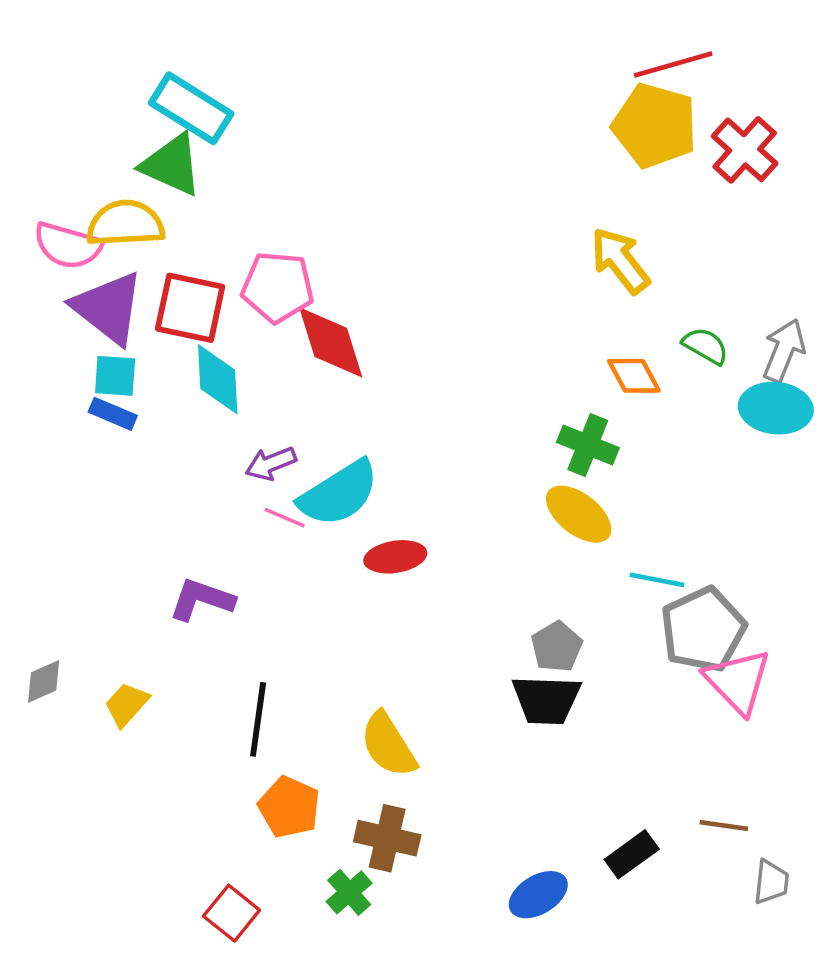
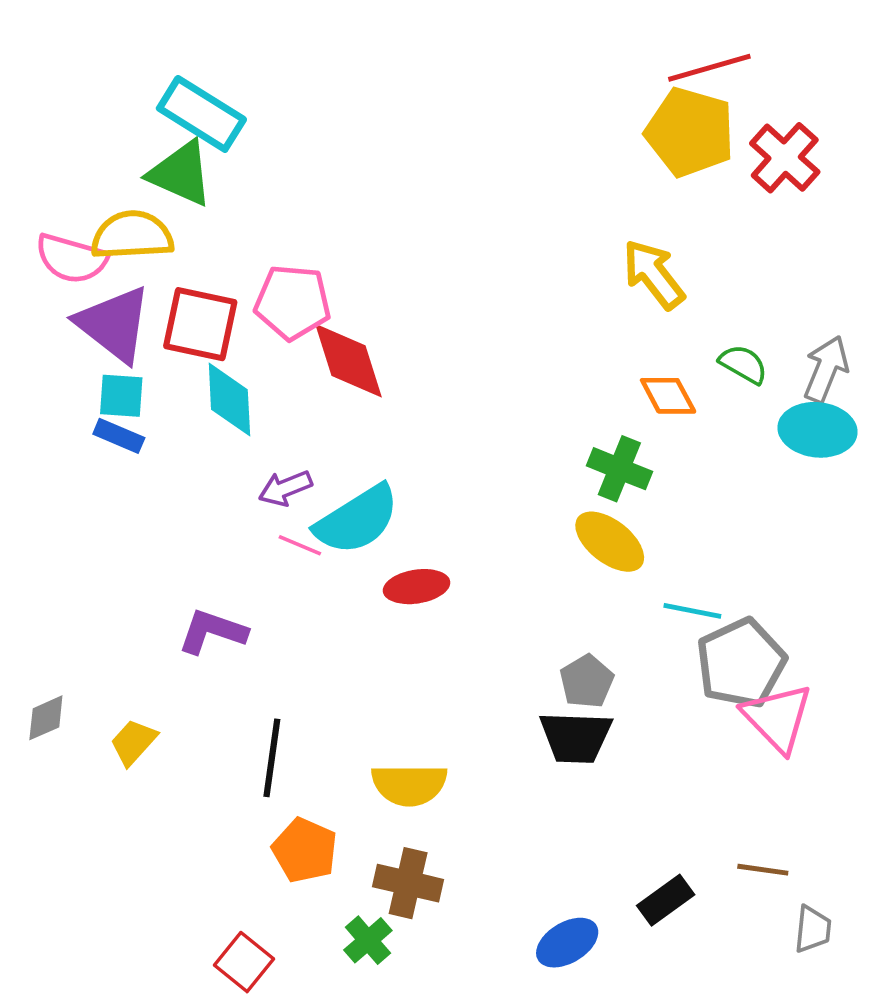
yellow semicircle: (388, 745) -> (409, 785), turned -58

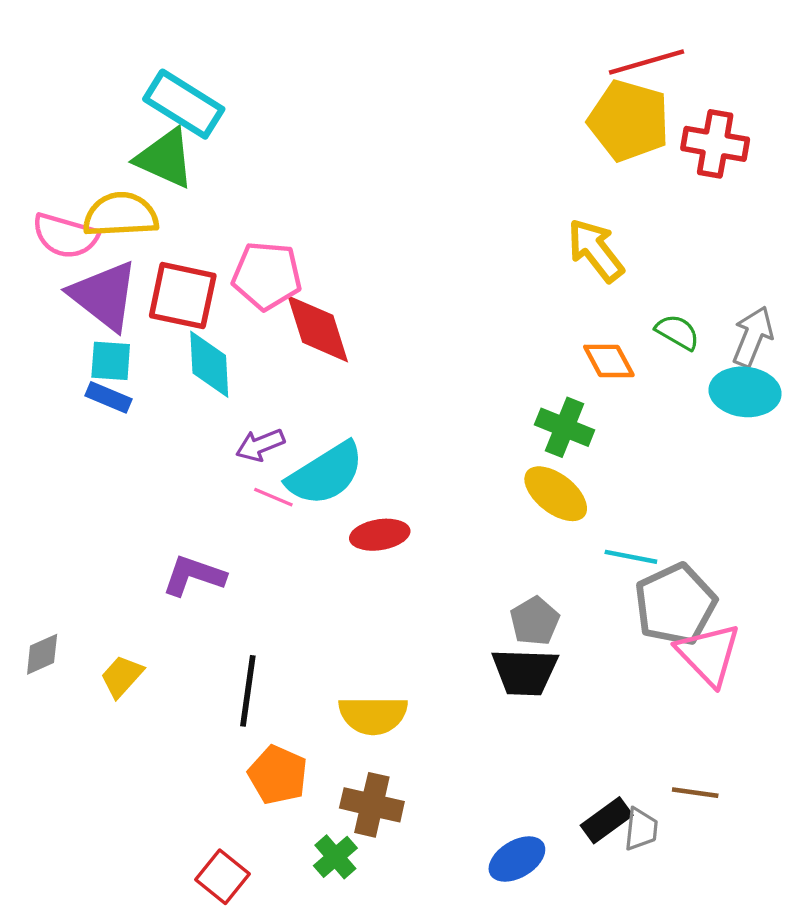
red cross: (785, 158) -> (715, 144), turned -32
gray trapezoid: (813, 929) -> (641, 829), moved

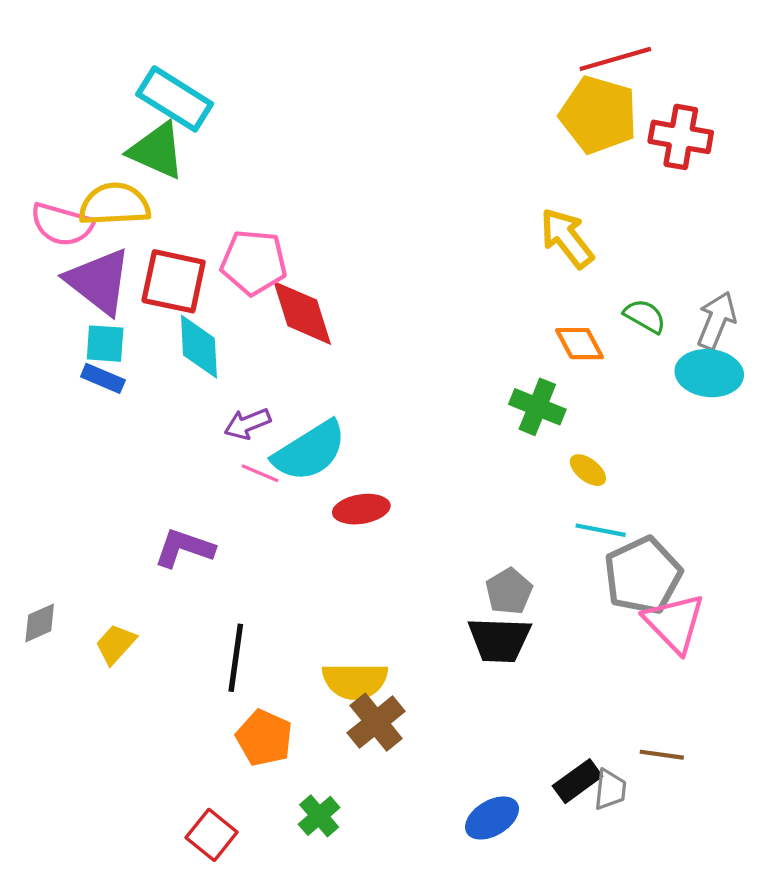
yellow ellipse: (556, 494) -> (588, 470), moved, size x0.6
brown cross: (372, 805) -> (376, 722), moved, turned 38

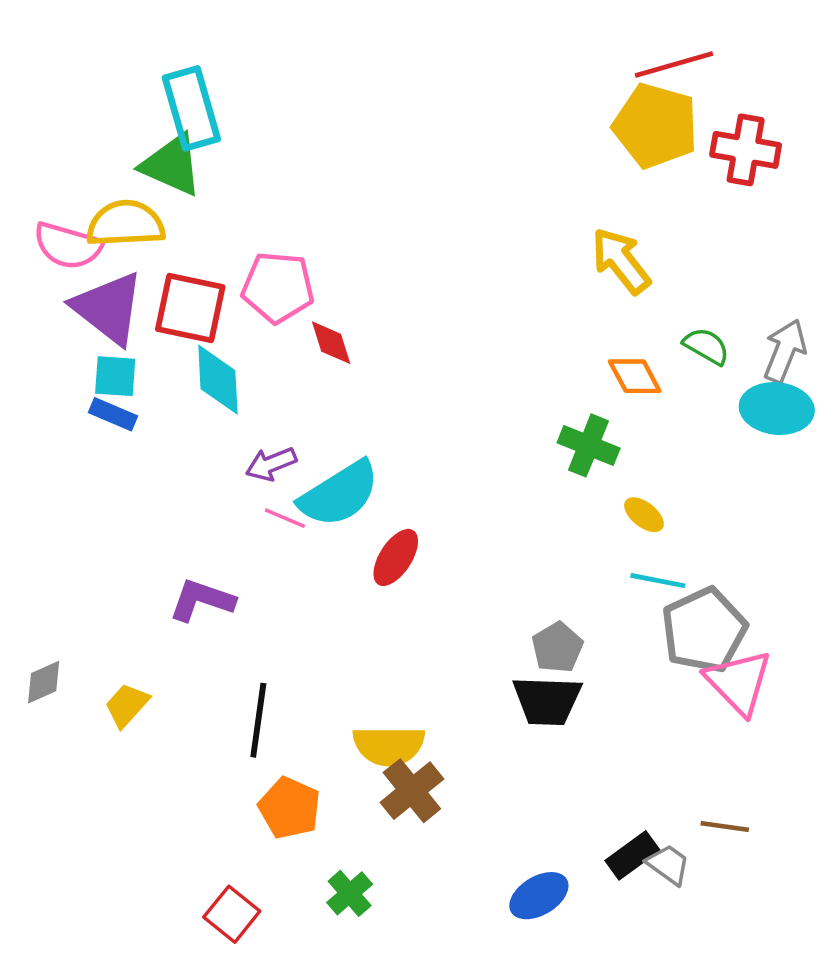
cyan rectangle: (175, 99) -> (191, 108), turned 42
red diamond: (302, 313) -> (331, 343), size x0.6
red ellipse: (361, 509) -> (396, 557), turned -48
gray trapezoid: (610, 790) -> (668, 865), turned -60

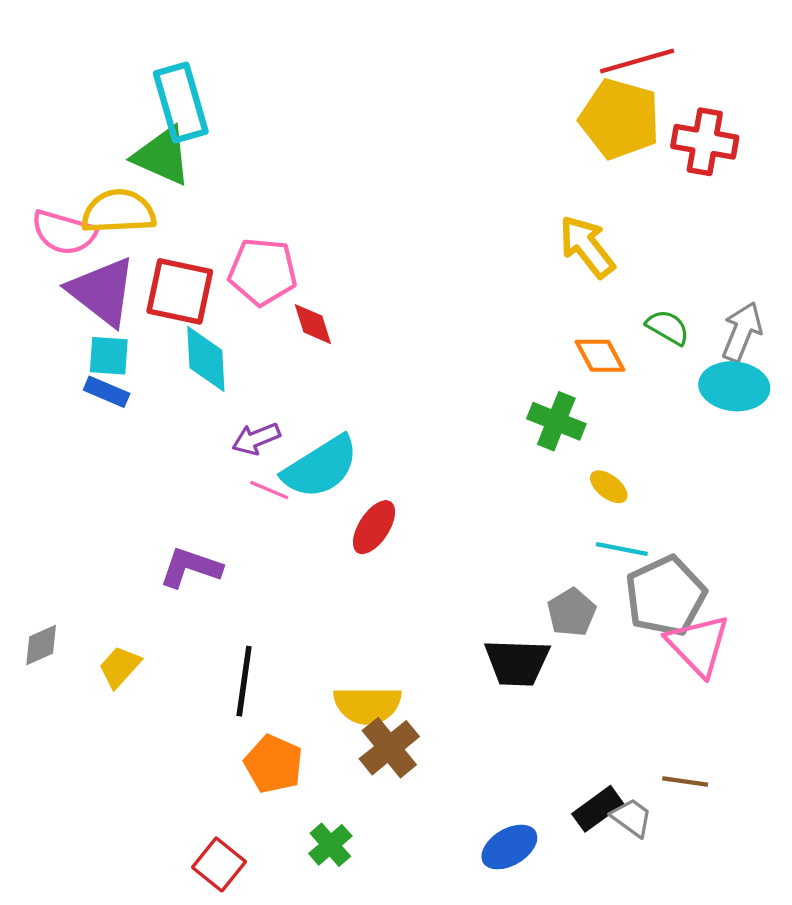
gray pentagon: (557, 647) -> (572, 612), moved

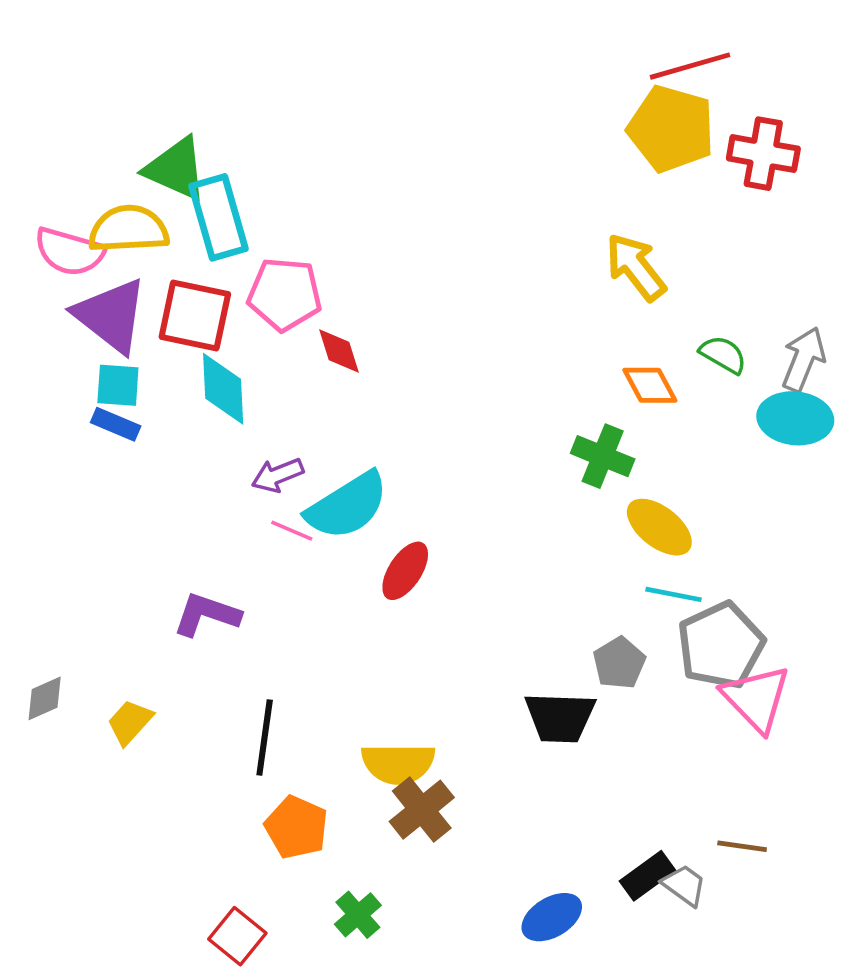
cyan rectangle: (181, 102) -> (218, 217), moved
yellow ellipse: (609, 487) -> (659, 527), size x1.6

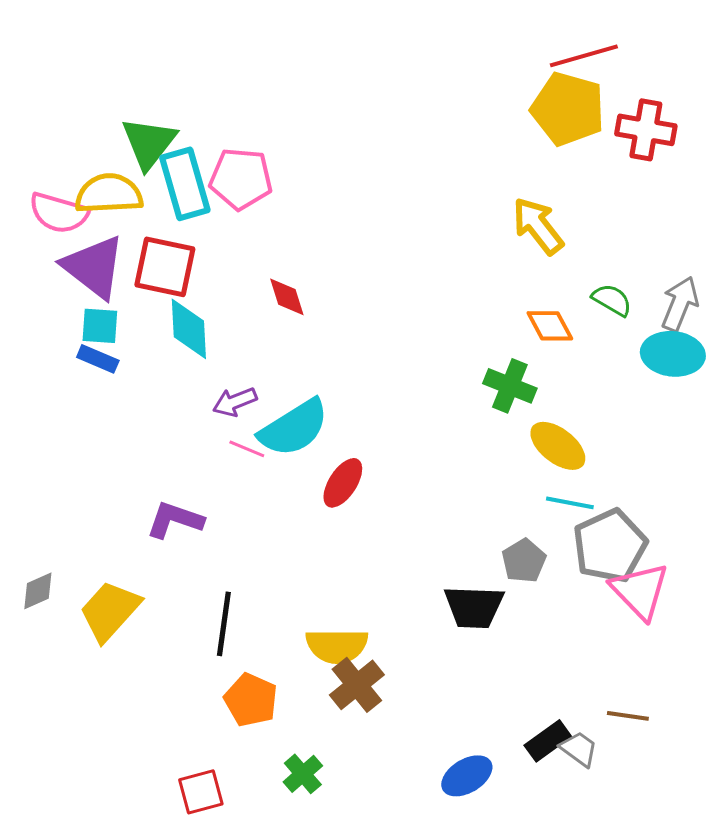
green triangle: (176, 169) -> (149, 143), turned 44
pink pentagon: (285, 294) -> (241, 179), moved
yellow trapezoid: (130, 722) -> (110, 611), size x1.6
red square: (237, 936) -> (201, 792), turned 36

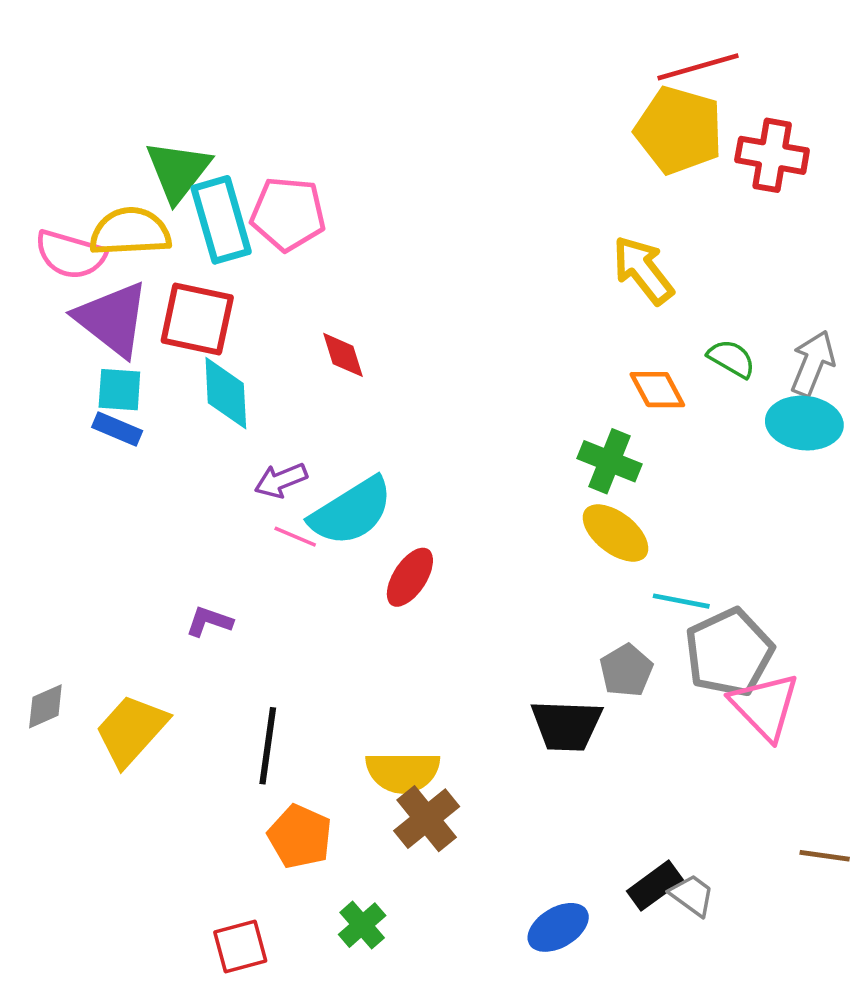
yellow ellipse: (558, 446) -> (616, 533), moved
purple L-shape: (175, 520) -> (209, 621), size x0.7
brown line: (628, 716) -> (825, 856), moved

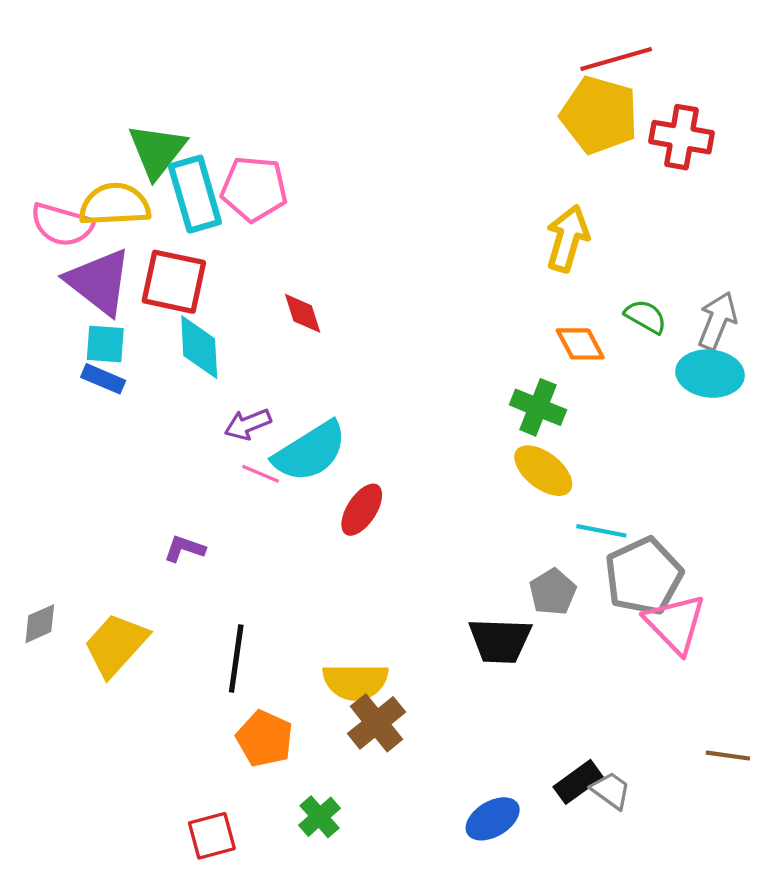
yellow arrow: (643, 270) -> (568, 238), turned 54

